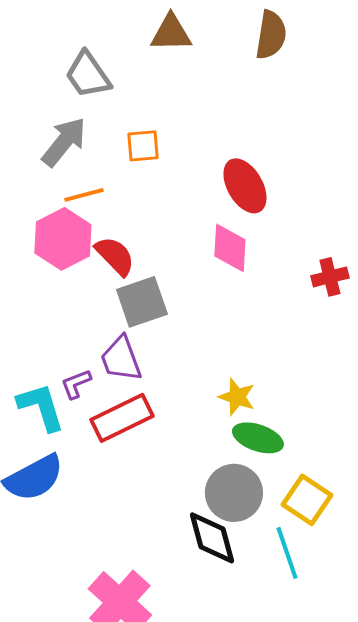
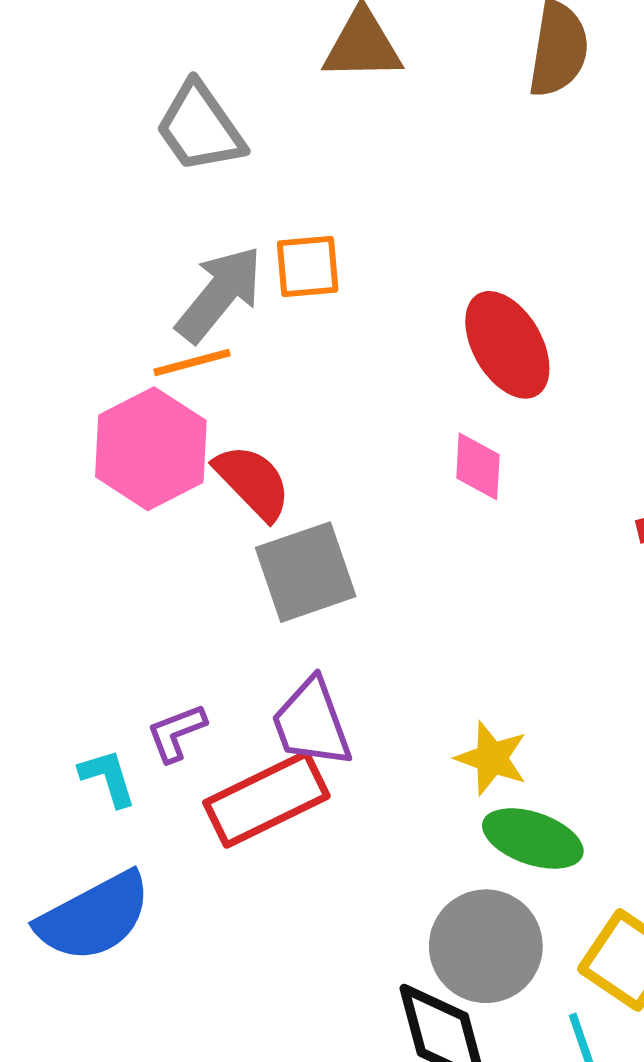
gray arrow: (64, 142) -> (219, 294), moved
pink diamond: (230, 248) -> (478, 466), size x0.7
purple trapezoid: (121, 359) -> (311, 723), moved
cyan L-shape: (41, 407) -> (108, 778), size x0.6

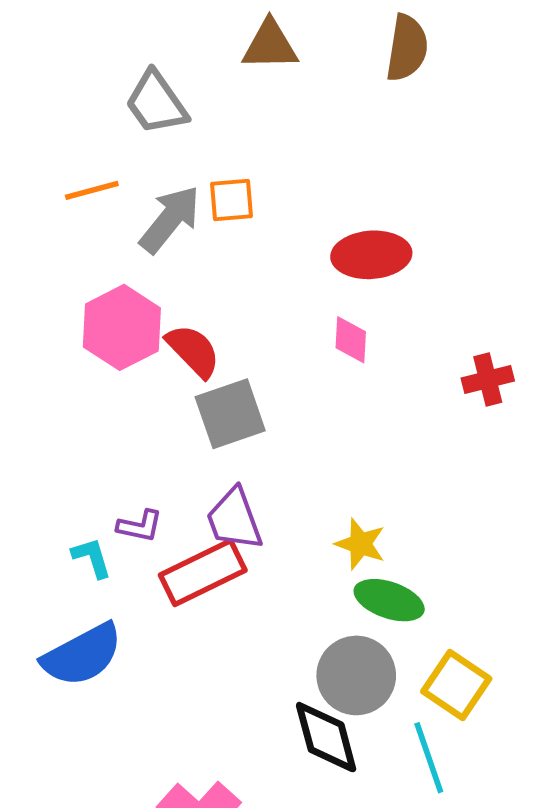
red ellipse: (507, 345) -> (371, 255), turned -64
orange line: (192, 362) -> (92, 190), moved
purple L-shape: (176, 733) -> (140, 526), turned -147

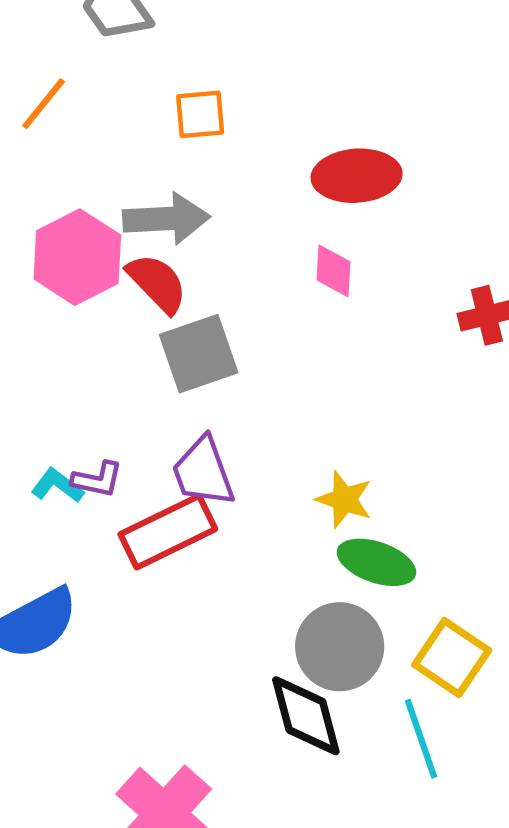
orange line: (92, 190) -> (44, 104), turned -36
gray arrow: (170, 219) -> (166, 219), moved, turned 48
cyan L-shape: (92, 558) -> (57, 486), moved, turned -36

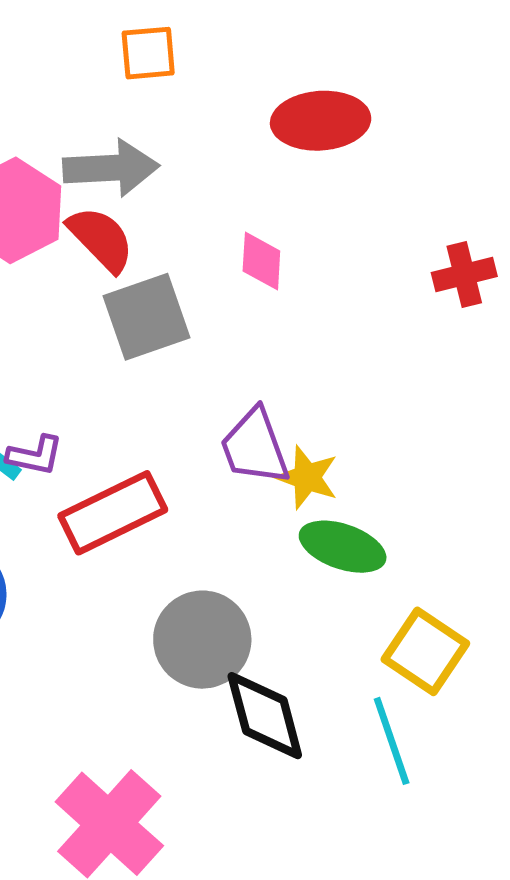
pink diamond: (334, 271) -> (261, 261), moved
purple trapezoid: (203, 472) -> (255, 447), moved
gray circle: (340, 647) -> (202, 640), moved

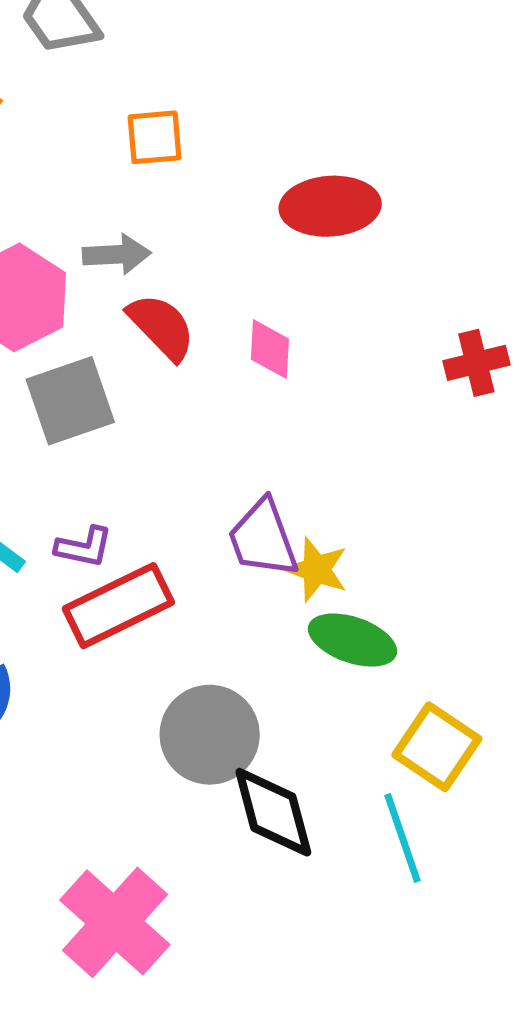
gray arrow: (111, 168) -> (117, 254), size x0.7
red semicircle: (101, 239) -> (161, 327), moved
gray square: (146, 317) -> (70, 401), moved
purple L-shape: (35, 455) -> (84, 547), moved

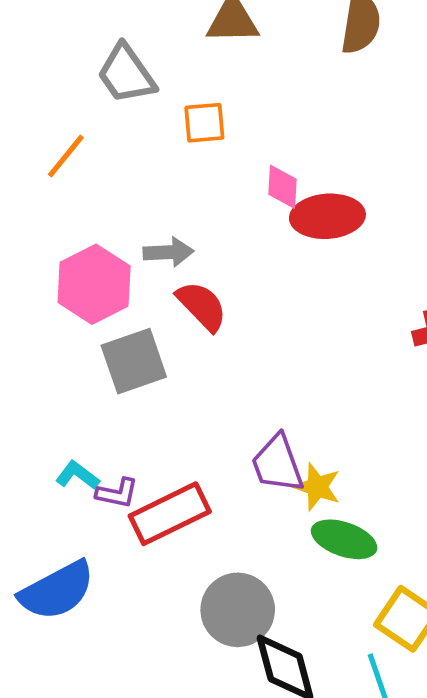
orange square: (155, 137) -> (204, 123), moved
pink diamond: (270, 349) -> (283, 187), moved
purple L-shape: (84, 547) -> (117, 493), moved

